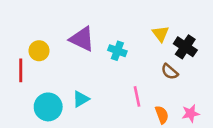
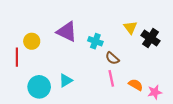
brown semicircle: (170, 72) -> (112, 58), moved
orange semicircle: (162, 115) -> (136, 85), moved, turned -40

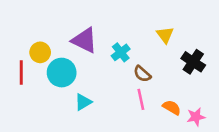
black cross: (151, 38) -> (193, 62), moved
cyan cross: (95, 41) -> (121, 52), turned 32
cyan circle: (39, 87) -> (62, 73), moved

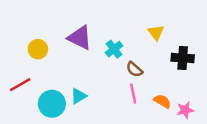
black cross: (193, 62) -> (183, 58), turned -30
red line: (21, 73) -> (20, 85), moved, turned 60
cyan circle: (62, 73) -> (52, 104), moved

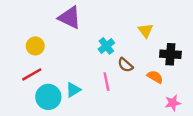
purple triangle: (80, 38) -> (70, 18), moved
red line: (20, 85) -> (32, 74), moved
pink line: (133, 94) -> (106, 82), moved
orange semicircle: (162, 101) -> (155, 77), moved

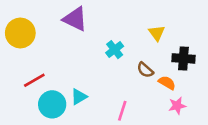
yellow circle: (35, 46) -> (20, 33), moved, size x1.5
brown semicircle: (125, 65) -> (145, 70), moved
pink line: (106, 82) -> (122, 111), moved, turned 30
pink star: (173, 103) -> (177, 106), moved

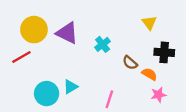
purple triangle: (75, 19) -> (67, 33), moved
yellow circle: (20, 33) -> (34, 30), moved
yellow triangle: (157, 33) -> (149, 23), moved
red line: (34, 80) -> (21, 57), moved

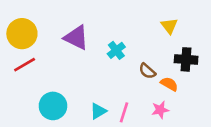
yellow circle: (34, 30) -> (22, 34), moved
cyan triangle: (71, 87) -> (98, 111), moved
pink star: (159, 95) -> (160, 110), moved

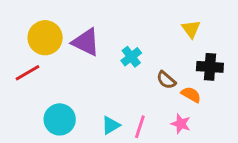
yellow circle: (22, 34) -> (45, 38), moved
pink star: (160, 110) -> (181, 124), turned 30

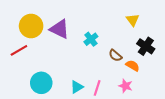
black cross: (210, 67) -> (146, 46), turned 30

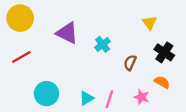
yellow circle: (31, 26) -> (20, 18), moved
brown semicircle: (115, 55) -> (130, 63), turned 72
orange semicircle: (133, 66) -> (162, 82), moved

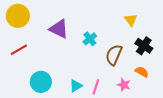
brown semicircle: (130, 63) -> (114, 55), size x1.5

